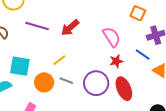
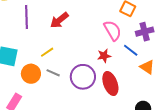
purple line: (37, 26) -> (26, 17), turned 70
pink semicircle: (112, 37) -> (113, 30), moved

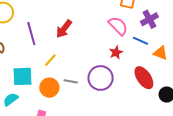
yellow line: (47, 52) -> (50, 60), moved
red ellipse: (110, 83) -> (144, 78), moved

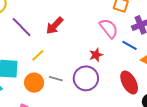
purple line: (31, 34) -> (22, 27), turned -35
red star: (116, 52) -> (96, 55), moved

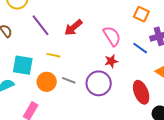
pink semicircle: (109, 28) -> (112, 36), moved
blue line: (129, 45) -> (140, 48), moved
yellow line: (38, 55) -> (53, 55), turned 48

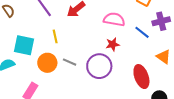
pink semicircle: (112, 36) -> (114, 19), turned -50
yellow line: (53, 55) -> (55, 36), turned 64

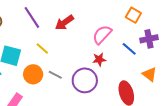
pink semicircle: (114, 19) -> (102, 35), turned -60
yellow line: (55, 36) -> (42, 48), turned -40

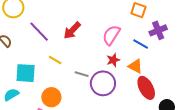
orange circle: (33, 74) -> (51, 97), moved
orange triangle: (149, 74) -> (135, 66), moved
gray line: (55, 75) -> (82, 74), moved

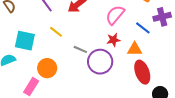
orange triangle: (135, 66) -> (135, 49), turned -35

